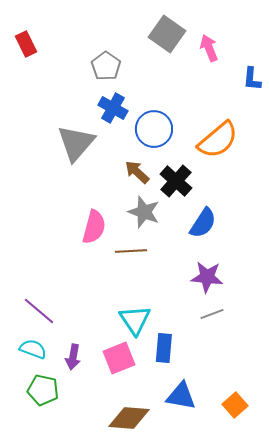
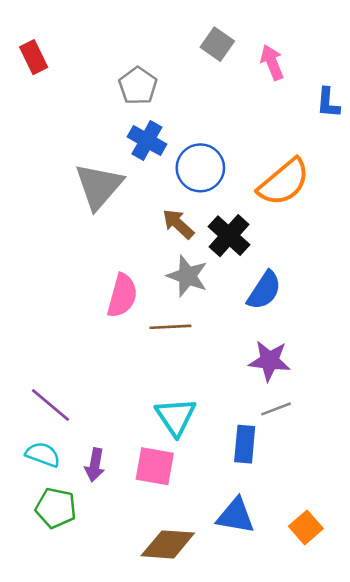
gray square: (167, 34) -> (217, 44), size x0.7
blue rectangle: (164, 348) -> (245, 444), moved
pink square: (119, 358) -> (155, 466), turned 32

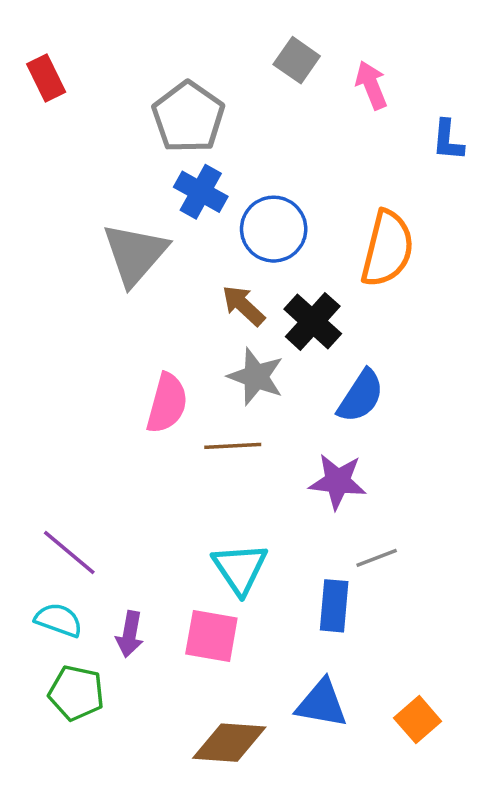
gray pentagon: (138, 86) -> (188, 117), size x1.4
orange semicircle: (284, 182) -> (387, 249), turned -36
purple star: (269, 361) -> (338, 481), moved

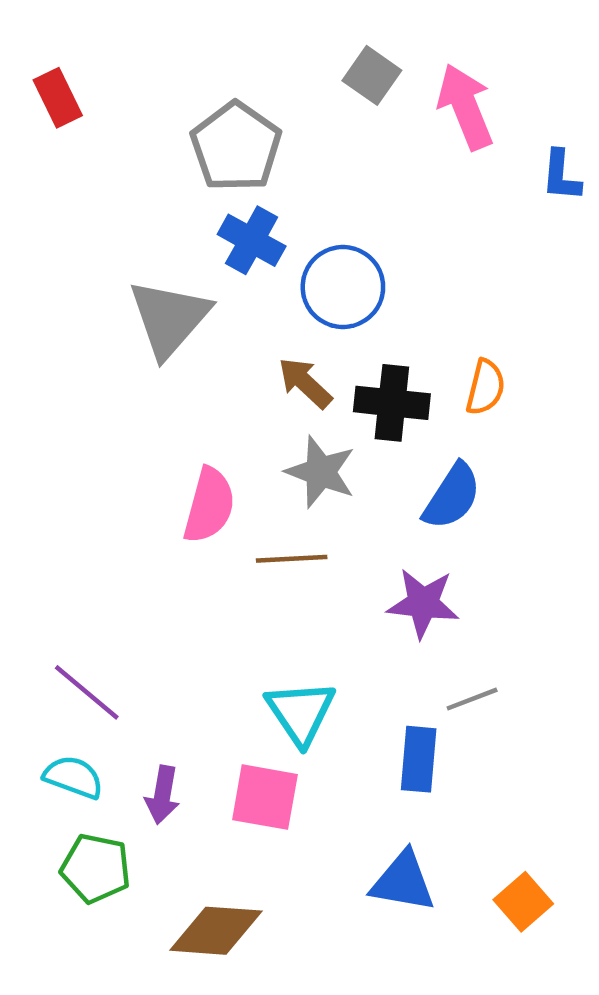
pink arrow: (371, 85) -> (465, 107), size x1.4
orange semicircle: (387, 249) -> (485, 387), moved, size x0.6
black cross: (313, 321) -> (392, 403), turned -36
brown diamond: (229, 743) -> (216, 931), moved

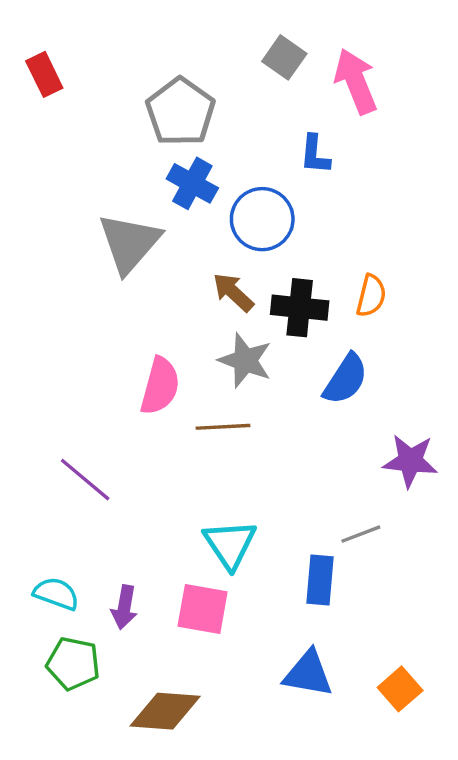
blue L-shape: (561, 176) -> (315, 154), moved
purple star: (423, 603) -> (410, 461), moved
purple line: (87, 692) -> (85, 480), moved

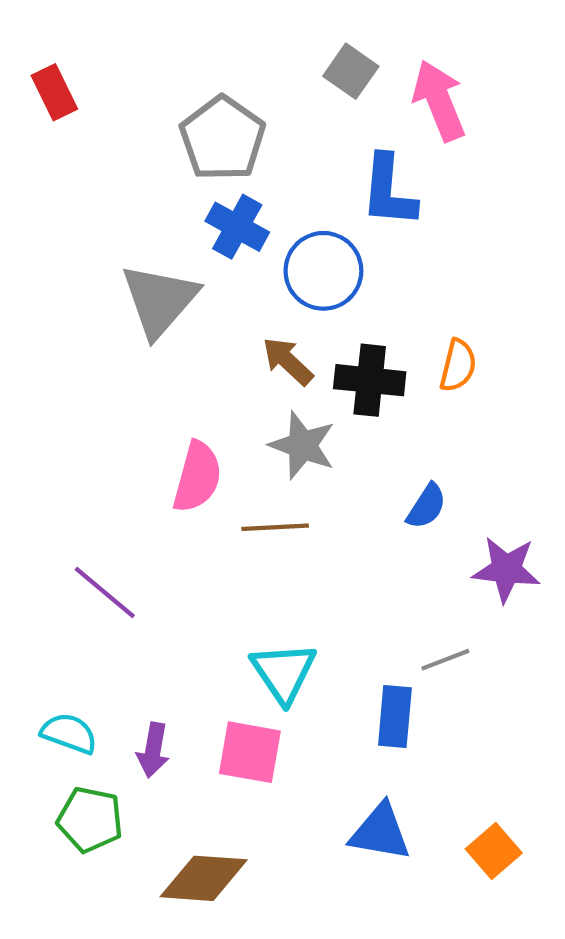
blue L-shape: (315, 154) -> (389, 191), size x1.5
blue semicircle: (346, 379) -> (426, 506), moved, size x0.7

